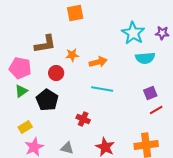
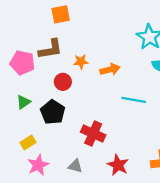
orange square: (75, 13) -> (61, 14), moved
pink pentagon: (20, 68) -> (22, 63), moved
cyan line: (102, 89) -> (134, 100), moved
red cross: (83, 119) -> (93, 134), size x1.5

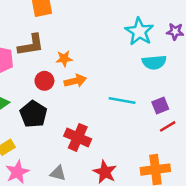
orange arrow: (110, 69) -> (75, 81), moved

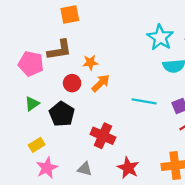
orange arrow: (75, 81) -> (101, 83), turned -30

